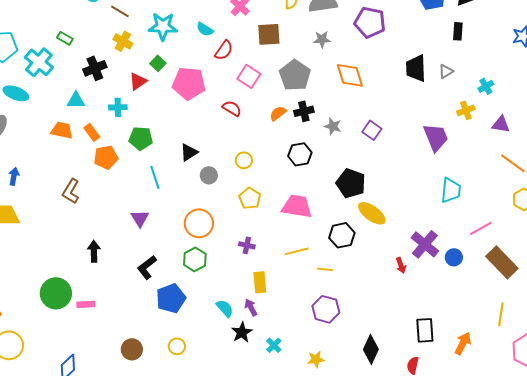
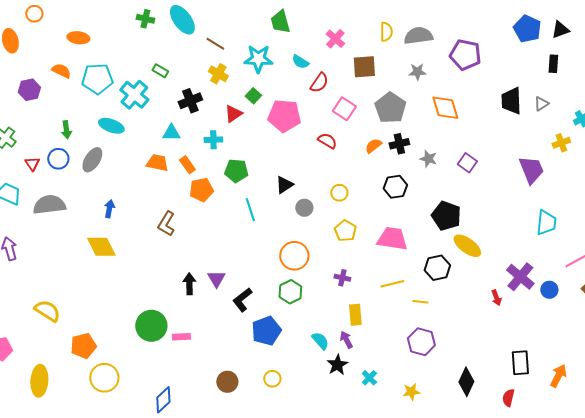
purple triangle: (140, 218) -> (216, 279), moved

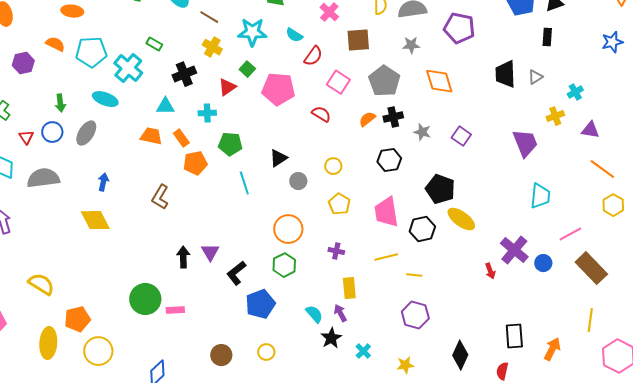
pink trapezoid: (392, 239) -> (386, 212), turned -108
black hexagon: (437, 268) -> (422, 229), moved
yellow ellipse: (39, 381) -> (48, 343), moved

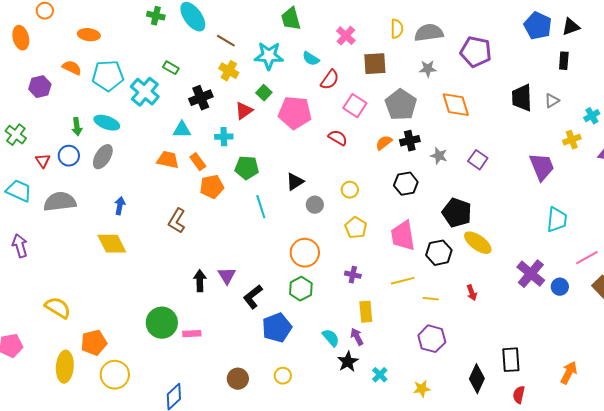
cyan ellipse: (105, 99) -> (107, 123), moved
red arrow: (490, 271) -> (472, 293), moved
black rectangle: (514, 336) -> (511, 360), moved

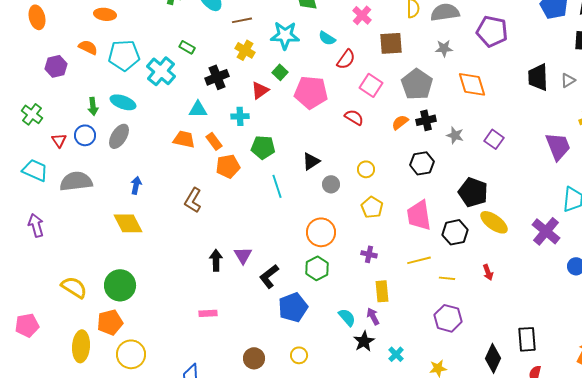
brown line: (226, 41) -> (242, 20), turned -42
purple cross: (531, 274) -> (546, 231), moved
green circle: (162, 323) -> (120, 285), moved

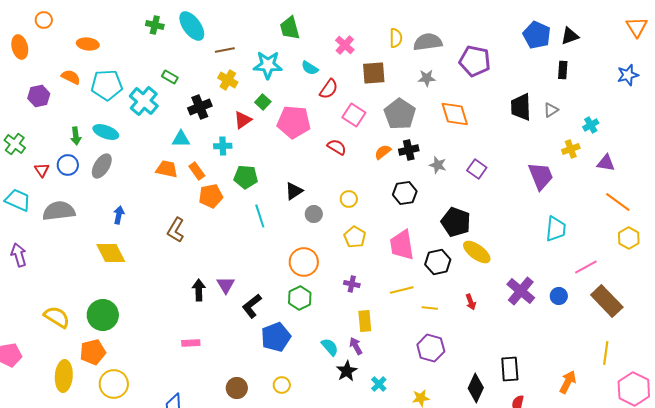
purple cross: (546, 231) -> (521, 291), moved

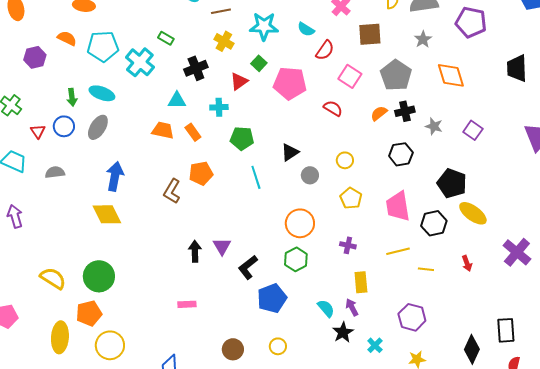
gray star: (427, 78) -> (423, 39), turned -30
orange pentagon: (211, 196) -> (201, 173), moved
gray semicircle: (59, 211) -> (55, 172), size x0.6
blue arrow: (119, 215) -> (115, 176), size x1.6
purple hexagon: (431, 348) -> (412, 317), moved

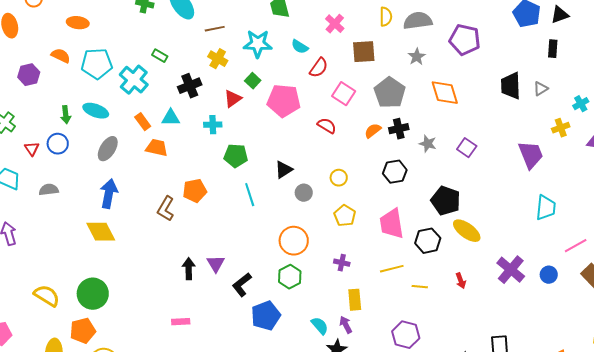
gray ellipse: (98, 127) -> (108, 149), moved
orange rectangle: (193, 132) -> (143, 122), moved

